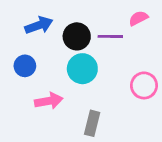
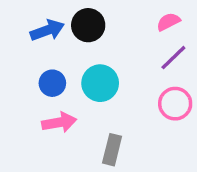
black circle: (77, 36) -> (88, 25), moved
purple line: (110, 36) -> (173, 58), moved, turned -45
blue circle: (25, 66) -> (52, 83), moved

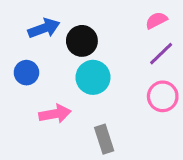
black circle: (88, 25) -> (82, 41), moved
blue circle: (52, 83) -> (26, 73), moved
gray rectangle: (112, 150) -> (104, 139), turned -32

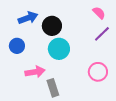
pink semicircle: (156, 20) -> (99, 13), turned 72
pink circle: (163, 96) -> (98, 72), moved
gray rectangle: (104, 139) -> (53, 88), moved

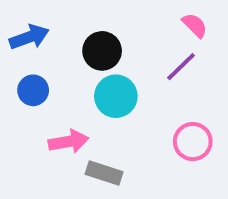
blue arrow: (28, 18) -> (29, 37), moved
purple line: (102, 34) -> (181, 67), moved
gray rectangle: (53, 88) -> (104, 173), turned -54

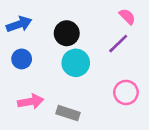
pink arrow: (69, 142) -> (31, 101), moved

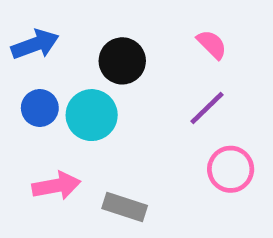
pink semicircle: (127, 16) -> (212, 44), moved
purple line: (118, 44) -> (207, 108), moved
cyan circle: (76, 63) -> (92, 115), moved

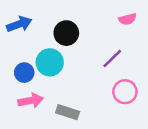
pink semicircle: (212, 44) -> (127, 19), moved, turned 120
blue circle: (40, 108) -> (24, 73), moved

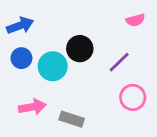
black circle: (66, 33) -> (80, 49), moved
blue circle: (24, 73) -> (21, 58), moved

